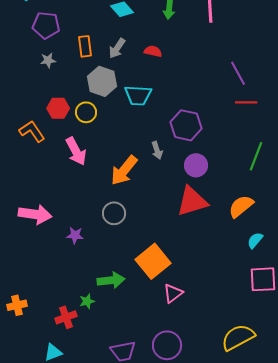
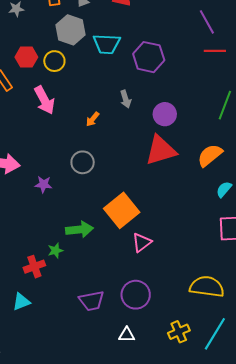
purple hexagon: (186, 125) -> (149, 57), moved
orange arrow: (124, 170) -> (93, 119), size x0.5
yellow semicircle: (238, 337) -> (207, 287), turned 36

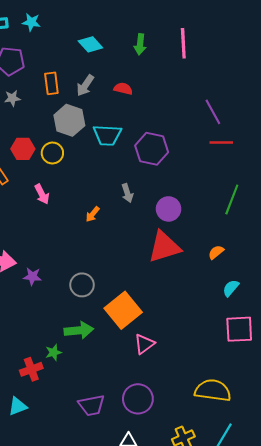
pink arrow: (44, 100) -> (42, 194), size x0.7
orange semicircle: (210, 155) -> (216, 252), size x0.6
gray circle: (83, 162) -> (82, 285), moved
purple star: (43, 184) -> (32, 276), moved

